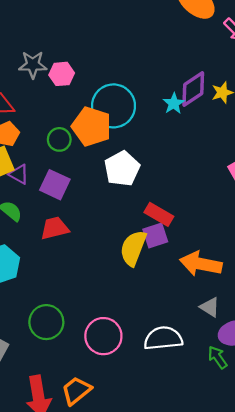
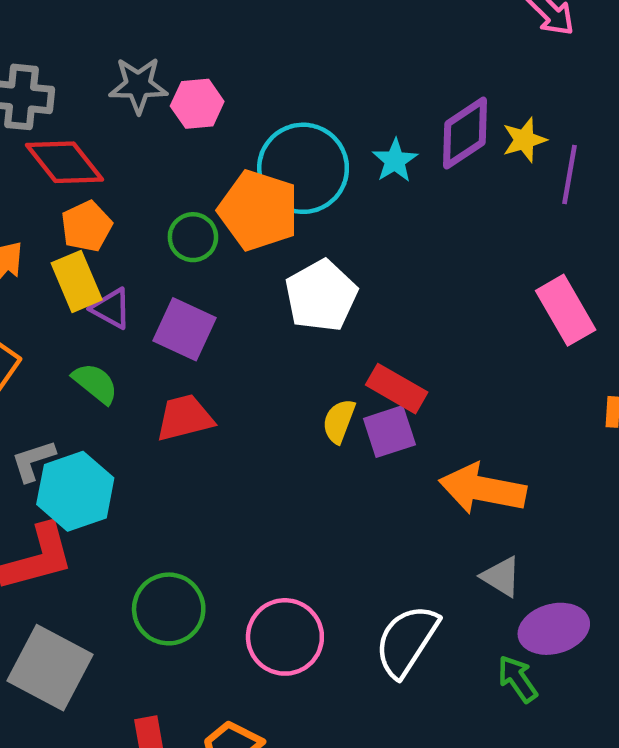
cyan star: (174, 103) -> (395, 161), moved
yellow semicircle: (133, 248) -> (339, 421), moved, size x0.6
white semicircle: (163, 338) -> (407, 641), turned -51

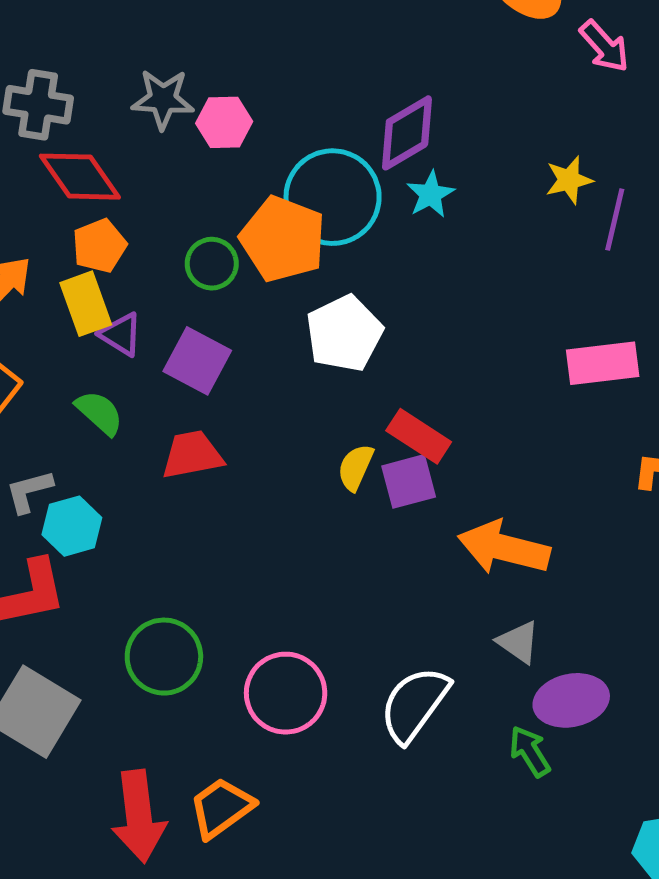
purple diamond: (465, 133) -> (407, 133), moved
pink rectangle: (566, 310) -> (603, 363), turned -70
cyan hexagon: (75, 491) -> (72, 526), size x0.7

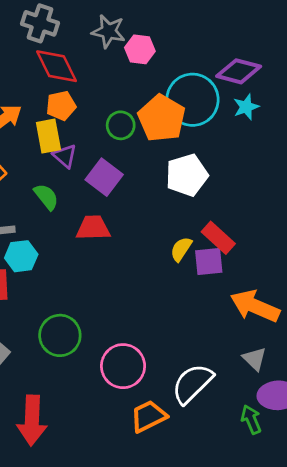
purple diamond: (407, 133) -> (239, 71), turned 36
orange trapezoid: (221, 808) -> (149, 416), moved

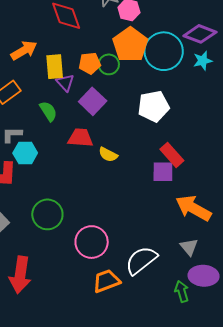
orange pentagon: (61, 106) -> (90, 63), moved
orange pentagon: (162, 118) -> (130, 45), moved
yellow semicircle: (181, 249) -> (108, 155), moved, turned -102

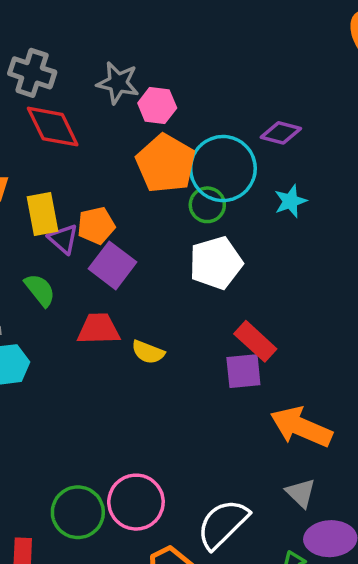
purple diamond: (200, 34) -> (281, 133), size x0.7
cyan star: (203, 61) -> (290, 201), moved
orange pentagon: (90, 63) -> (96, 226), moved
green circle: (109, 64) -> (207, 205), moved
green circle: (47, 214) -> (78, 512), moved

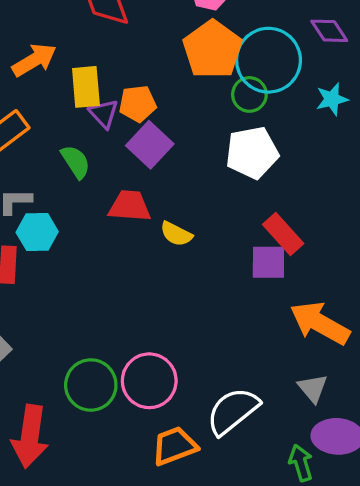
purple diamond: (281, 133) -> (329, 31), turned 36

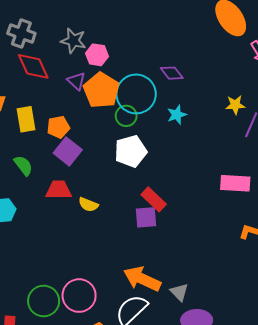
purple triangle: (104, 114) -> (76, 81), moved
orange arrow: (320, 323) -> (142, 279), moved

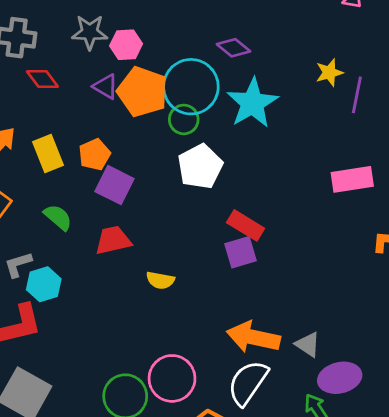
red diamond: (33, 66) -> (42, 79), size x0.7
cyan star: (177, 115) -> (252, 103), size x1.8
yellow semicircle: (88, 205) -> (160, 280), moved

